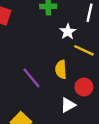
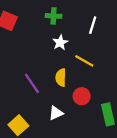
white star: (68, 32) -> (60, 43), moved
white triangle: (68, 105) -> (56, 113), moved

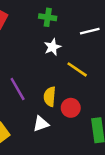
white line: (93, 25) -> (90, 31), turned 54
yellow semicircle: (61, 78) -> (50, 97), moved

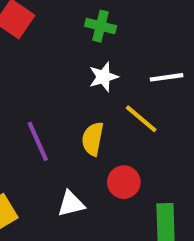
white line: (90, 31) -> (167, 77), moved
yellow semicircle: (50, 97) -> (93, 139), moved

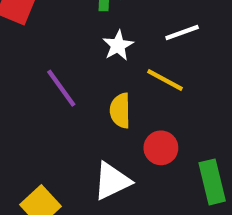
purple line: (38, 141) -> (61, 88), moved
white triangle: (71, 204) -> (112, 181), size x1.4

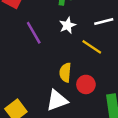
purple line: (61, 88) -> (34, 33), moved
yellow semicircle: (120, 111) -> (65, 72), moved

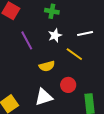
yellow semicircle: (65, 72) -> (47, 66), moved, turned -112

